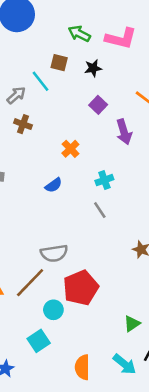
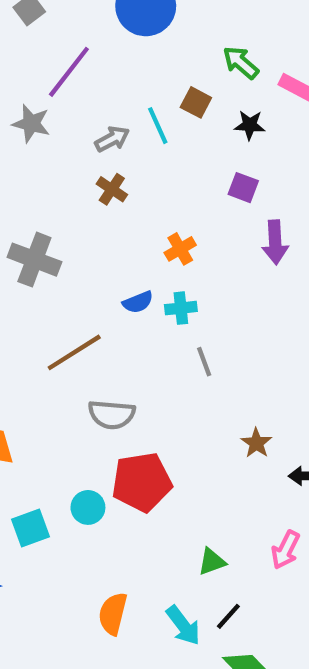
purple square: (98, 105) -> (243, 188), turned -36
cyan cross: (104, 180) -> (181, 308), moved
brown line: (30, 283) -> (74, 352), moved
cyan square: (39, 341) -> (30, 528), moved

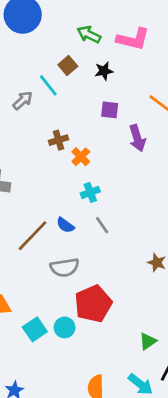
brown square: (196, 102) -> (68, 65), turned 36
brown cross: (112, 189) -> (59, 140), moved, turned -36
blue semicircle: (138, 302) -> (65, 225), moved, turned 72
gray line: (204, 362) -> (102, 225), moved
cyan square: (30, 528) -> (35, 329), moved

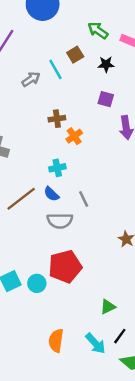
cyan cross: (90, 192) -> (57, 168), moved
gray semicircle: (65, 267) -> (60, 221), moved

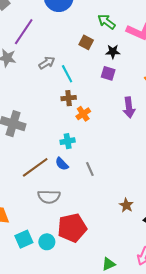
brown square: (75, 55) -> (86, 42), turned -32
cyan line: (55, 69) -> (67, 74), moved
purple square: (106, 99) -> (108, 73), moved
gray semicircle: (60, 221) -> (49, 197), moved

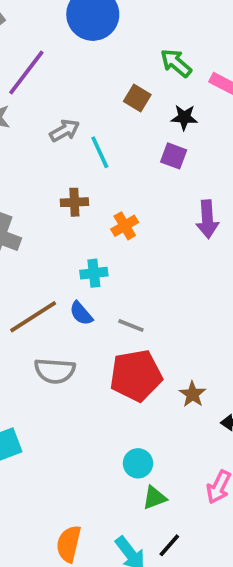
brown cross: (69, 98) -> (74, 202), moved
gray line: (90, 169) -> (131, 325), turned -48
red pentagon: (72, 228) -> (136, 376), moved
cyan circle: (47, 242) -> (138, 463), moved

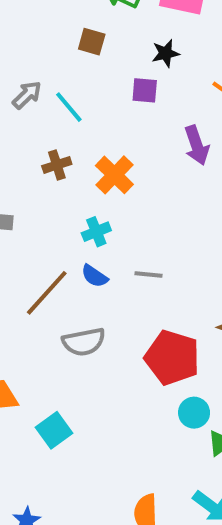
black star: (184, 117) -> (166, 53), moved
orange cross: (125, 226) -> (114, 175), size x1.4
red pentagon: (136, 376) -> (172, 357), moved, turned -30

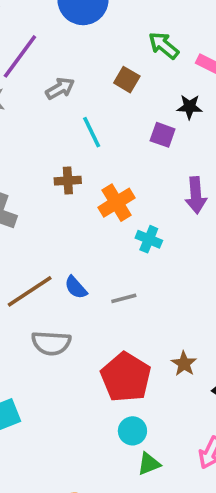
gray arrow: (27, 95) -> (60, 88), moved
cyan cross: (96, 232) -> (149, 239), moved, turned 30
gray line: (149, 275) -> (124, 298), turned -35

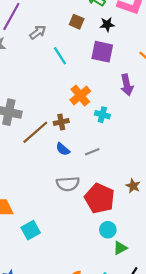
black star: (190, 107) -> (107, 24), moved
purple square: (163, 135) -> (102, 52), size x1.5
brown cross: (68, 181) -> (61, 122), moved
brown line: (30, 291) -> (35, 132), moved
gray semicircle: (51, 343) -> (68, 184), moved

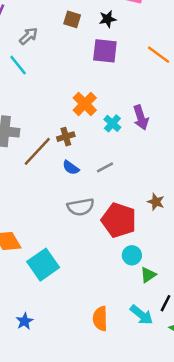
cyan line: (60, 56) -> (18, 65), moved
purple arrow: (127, 85) -> (141, 118), moved
cyan cross: (102, 115) -> (112, 123), turned 32
cyan square: (31, 230) -> (43, 265), size x1.4

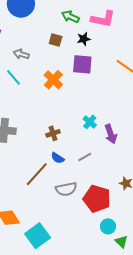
gray arrow: (29, 36) -> (21, 54), turned -119
orange cross: (85, 104) -> (53, 80), moved
purple arrow: (141, 118) -> (111, 134), moved
brown line: (37, 151) -> (37, 174), moved
green triangle: (148, 275) -> (121, 242), turned -40

